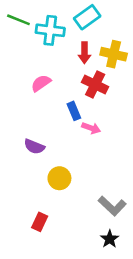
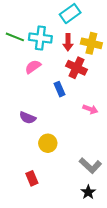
green line: (18, 20) -> (15, 37), moved
cyan cross: (50, 30) -> (40, 38), moved
pink arrow: (91, 128) -> (90, 109), moved
red rectangle: (40, 222) -> (32, 178), turned -48

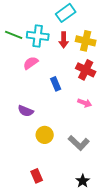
red cross: (76, 68) -> (86, 70), moved
gray L-shape: (90, 166) -> (79, 143), moved
red rectangle: (32, 178) -> (37, 176), moved

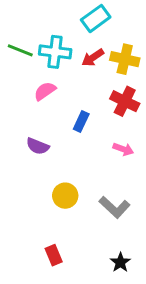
red arrow: (64, 40) -> (93, 58), turned 56
blue rectangle: (56, 84) -> (81, 122), turned 48
purple semicircle: (26, 111) -> (38, 146), moved

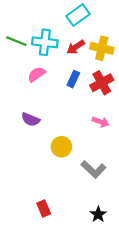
red cross: (125, 101) -> (102, 83), turned 35
blue rectangle: (81, 122) -> (73, 79), moved
yellow circle: (65, 196) -> (61, 147), moved

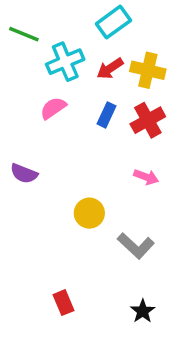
green line: (16, 41) -> (24, 34), moved
cyan cross: (45, 42) -> (65, 62), turned -30
purple semicircle: (31, 119) -> (24, 174), moved

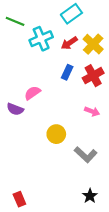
yellow cross: (148, 70) -> (93, 44), turned 30
pink semicircle: (53, 108) -> (32, 93), moved
red rectangle: (63, 303) -> (19, 199), moved

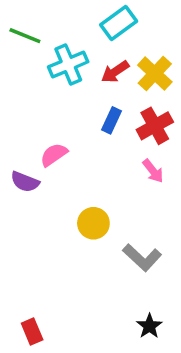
pink arrow: (92, 111) -> (153, 171), moved, turned 32

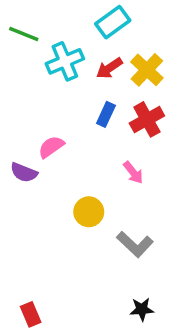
pink arrow: (153, 171) -> (133, 172), moved
black star: (149, 326) -> (142, 309), turned 30

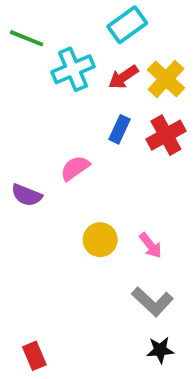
pink semicircle: (51, 147) -> (75, 168), moved
pink arrow: (133, 172) -> (150, 245), moved
gray L-shape: (135, 244) -> (152, 302), moved

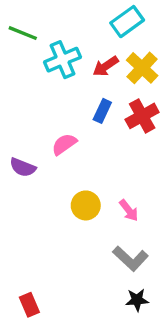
cyan rectangle: (127, 25) -> (127, 22), moved

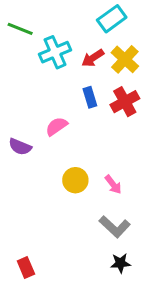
blue rectangle: (102, 111) -> (90, 97), turned -42

